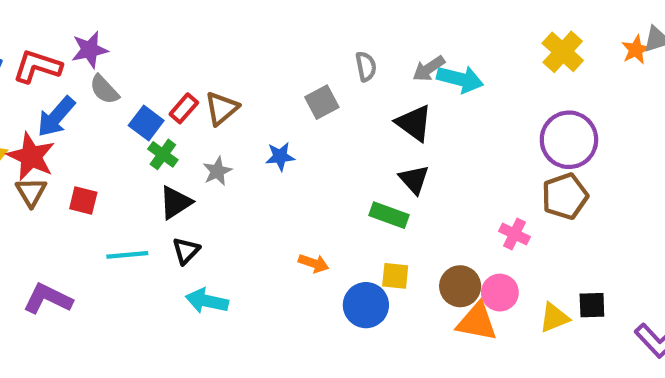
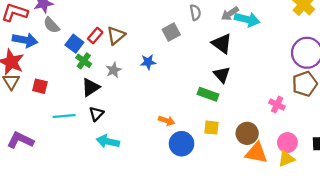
blue arrow: (56, 117) -> (25, 40), turned -120
pink circle: (500, 293) -> (287, 143), moved
blue circle: (366, 305) -> (182, 144), moved
yellow triangle: (554, 318) -> (286, 159), moved

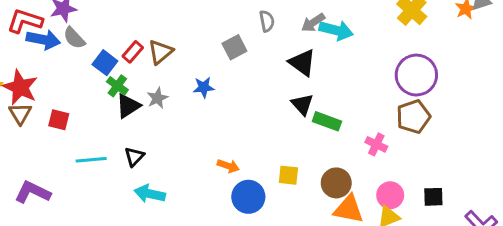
blue arrow: (25, 40) -> (43, 40), moved
black triangle: (91, 87) -> (128, 106), moved
green rectangle: (208, 94) -> (327, 121), moved

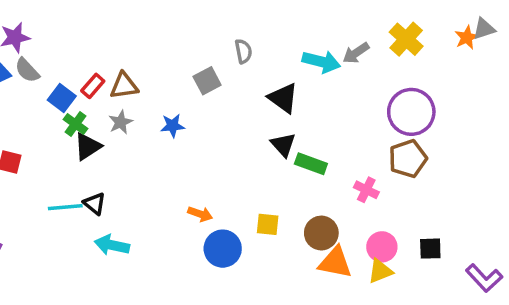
gray arrow: (313, 23) -> (356, 53), moved
brown triangle: (160, 52) -> (124, 86), turned 32
gray star: (157, 98) -> (121, 122), moved
black triangle: (134, 157) -> (95, 204), turned -35
cyan line: (91, 160) -> (65, 207), moved

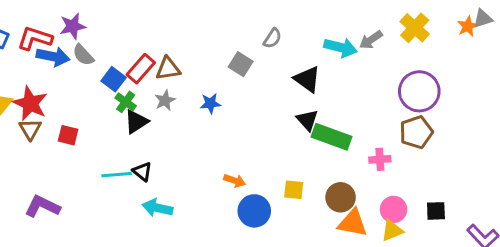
gray semicircle: (243, 51) -> (272, 38), turned 45
gray square: (207, 81) -> (241, 64), turned -30
red rectangle: (93, 86) -> (141, 69), size x1.4
green rectangle: (311, 164) -> (331, 137), size x1.4
pink cross: (366, 190) -> (380, 159), turned -30

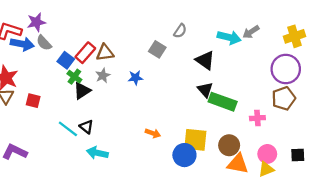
yellow cross: (415, 28) -> (294, 36), moved, turned 30
cyan line: (117, 175) -> (68, 129), turned 42
yellow square: (294, 190) -> (195, 140), size x1.6
blue circle: (254, 211) -> (184, 155), moved

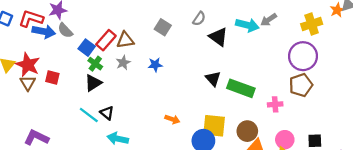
gray square: (157, 49) -> (163, 27), moved
black triangle: (205, 60) -> (218, 37), moved
black triangle: (205, 90) -> (213, 79), moved
black triangle: (82, 91) -> (93, 83), moved
red square: (33, 101) -> (52, 78), moved

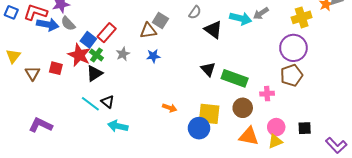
brown triangle: (125, 40) -> (148, 31), moved
red star: (28, 65) -> (79, 55), moved
brown circle: (247, 131) -> (243, 108), moved

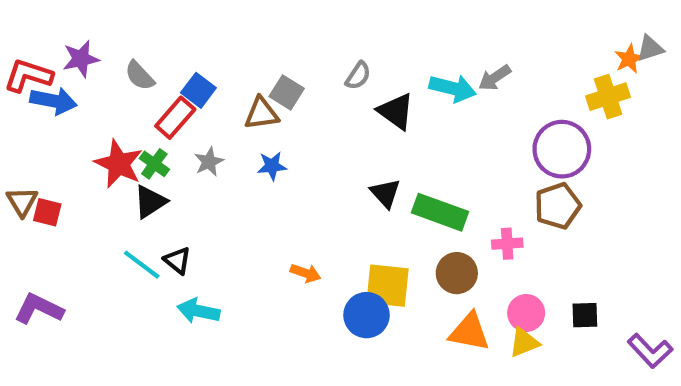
yellow cross: (302, 17) -> (608, 97), moved
gray semicircle: (68, 24) -> (140, 76), moved
blue square: (88, 40) -> (198, 90), moved
red square: (56, 68) -> (47, 212), moved

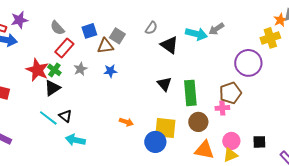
gray semicircle: (140, 76) -> (57, 28), moved
blue square: (198, 90) -> (89, 31), moved, turned 35
brown pentagon: (558, 206) -> (230, 93), moved
green rectangle: (440, 212) -> (190, 93), turned 65

